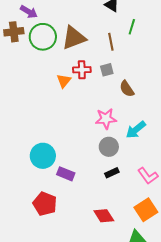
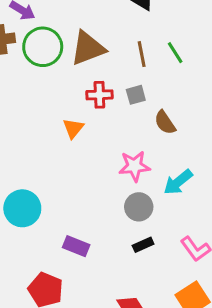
green line: (132, 27) -> (175, 53), moved, turned -49
orange triangle: (64, 81) -> (73, 128), moved
cyan circle: (43, 156) -> (22, 208), moved

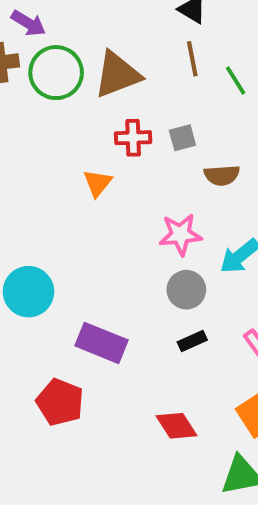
brown line: (142, 54) -> (192, 59), moved
brown semicircle: (165, 122) -> (222, 175), turned -60
purple rectangle: (76, 246) -> (101, 343), size x1.4

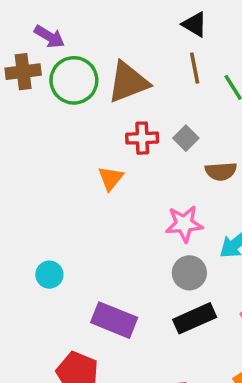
gray square: (182, 138) -> (186, 138), turned -30
cyan circle: (28, 292) -> (49, 275), size x0.6
black rectangle: (192, 341) -> (195, 318), size x1.6

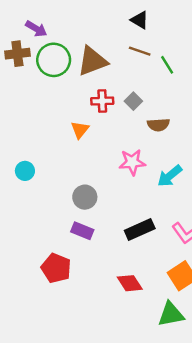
brown line: (195, 68) -> (140, 51), turned -60
gray circle: (189, 273) -> (85, 197), moved
cyan circle: (49, 275) -> (25, 171), moved
purple rectangle: (114, 320) -> (82, 231), size x0.7

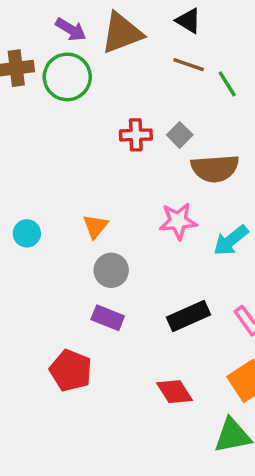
purple arrow: (36, 29) -> (71, 29), moved
brown triangle: (92, 61) -> (122, 33), moved
brown semicircle: (158, 125) -> (215, 168), size x1.5
orange triangle: (80, 130) -> (95, 226), moved

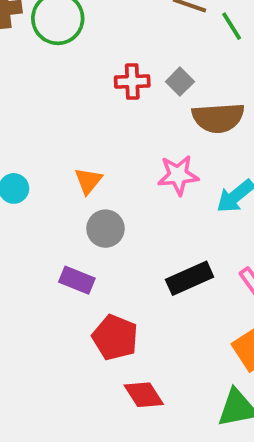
purple rectangle: (108, 318) -> (77, 280), moved
red pentagon: (71, 370) -> (115, 337), moved
red diamond: (174, 392) -> (144, 395), moved

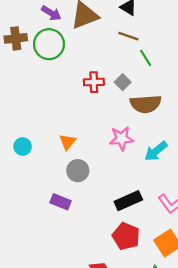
green line: (232, 26) -> (146, 58), moved
red pentagon: (115, 337) -> (126, 236), moved

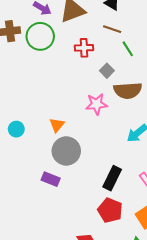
red cross: (94, 82) -> (84, 48), moved
pink star: (121, 138) -> (96, 104), moved
gray circle: (78, 171) -> (66, 151), size x1.4
black rectangle: (128, 201) -> (112, 178), turned -40

